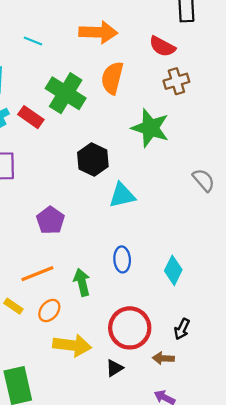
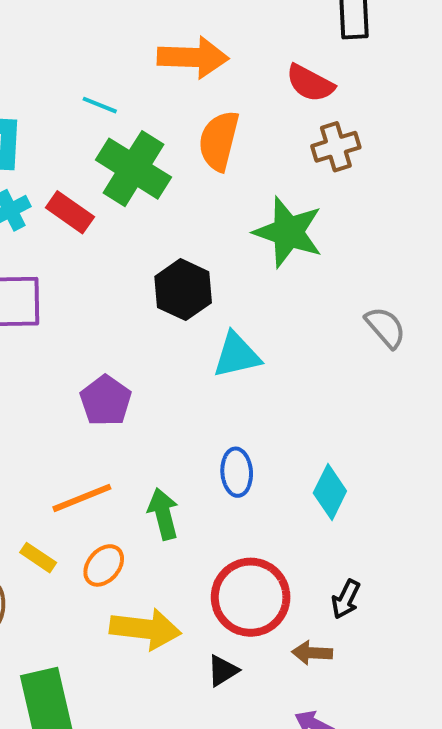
cyan line: (33, 41) -> (100, 105), moved

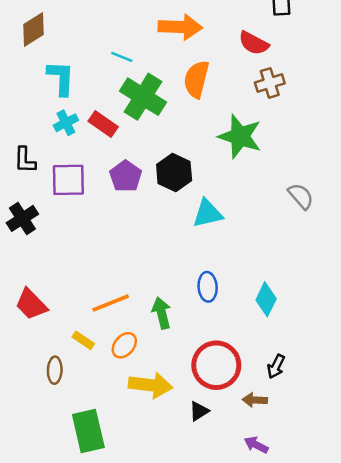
purple pentagon: (106, 401) -> (126, 176), moved

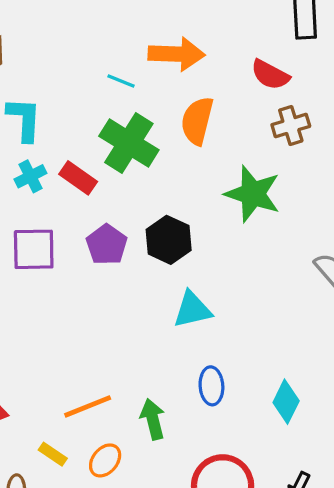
cyan line: (122, 57) -> (121, 81), moved
cyan triangle: (208, 213) -> (192, 310), moved

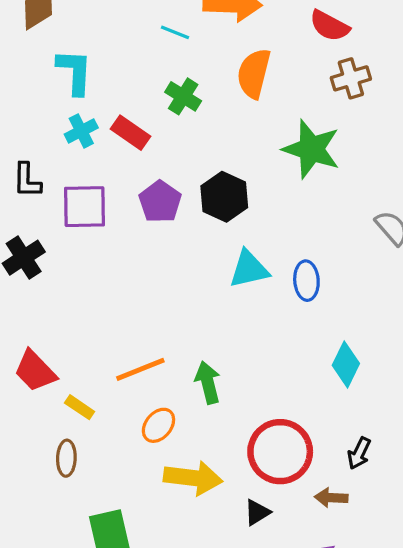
green cross: (129, 143) -> (183, 96), size x0.6
blue ellipse: (211, 386) -> (306, 281), moved
yellow rectangle: (53, 454) -> (80, 407), moved

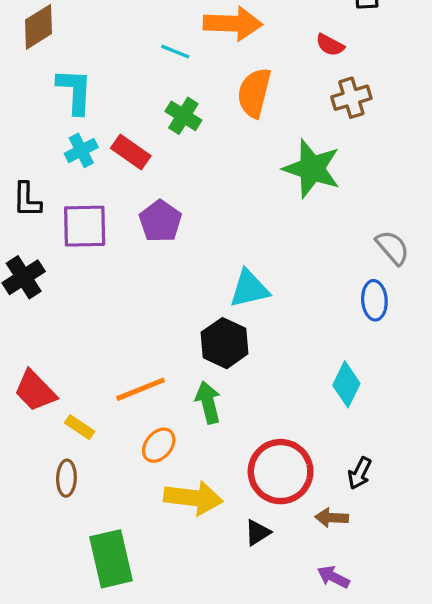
red semicircle: (329, 26) -> (330, 45), size x0.7
black hexagon: (224, 197) -> (225, 343), moved
blue ellipse: (306, 281) -> (374, 300), moved

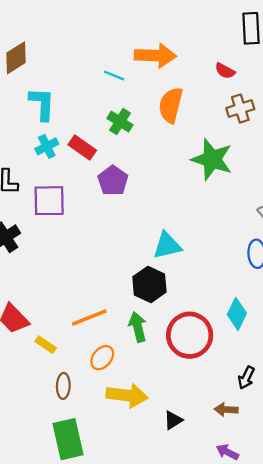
purple pentagon: (160, 221) -> (113, 181), moved
red circle: (281, 472) -> (190, 335), moved
brown ellipse: (66, 478) -> (63, 386), moved

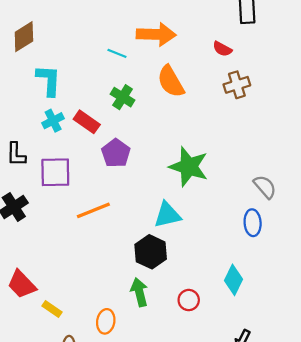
orange semicircle: (171, 105) -> (171, 81), turned -44
green star: (212, 159) -> (189, 167), moved
orange line: (89, 318) -> (93, 210), moved
red circle: (190, 335) -> (189, 300), size x0.5
orange ellipse: (102, 358) -> (106, 321), turned -30

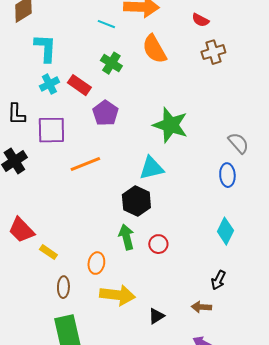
cyan diamond: (234, 280) -> (225, 231), moved
red circle: (189, 300) -> (158, 244), moved

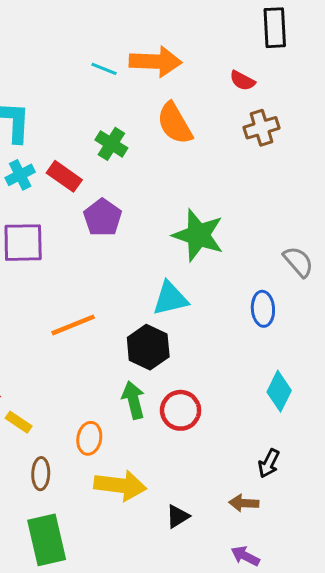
cyan line: (106, 24) -> (104, 69), moved
orange line: (85, 164) -> (73, 325), moved
blue ellipse: (227, 175) -> (263, 309), moved
red circle: (158, 244) -> (181, 410), size x1.4

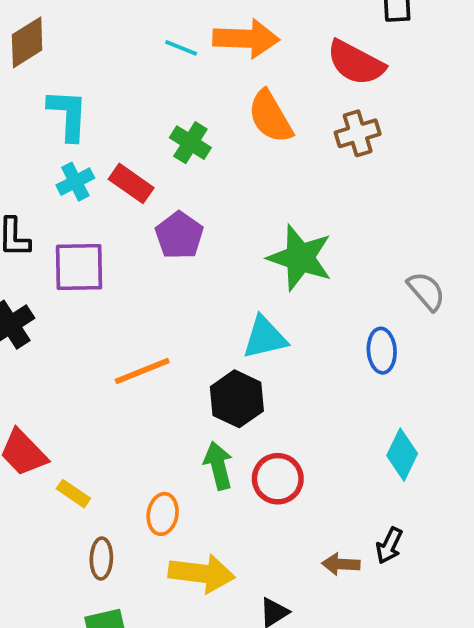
red semicircle: (242, 81) -> (356, 63), size x1.8
brown cross: (261, 128) -> (358, 133), moved
brown arrow: (244, 503) -> (341, 564), moved

